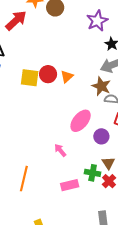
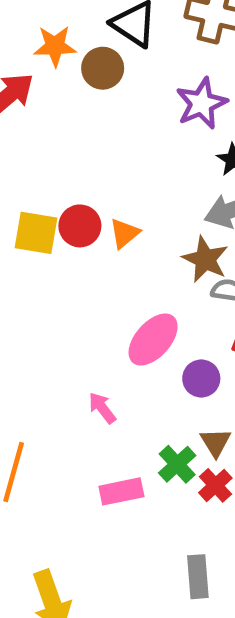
green cross: (93, 173) -> (177, 464), turned 35

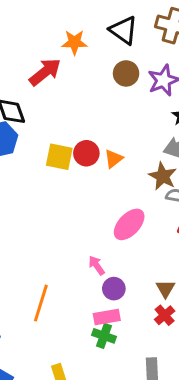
brown circle: (103, 68) -> (126, 73), moved
purple circle: (201, 379) -> (114, 289), moved
green cross: (177, 464) -> (104, 336), moved, turned -30

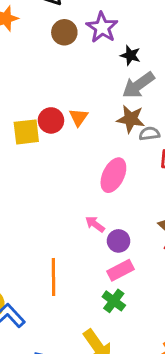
green cross: (104, 336) -> (114, 301), moved, turned 35

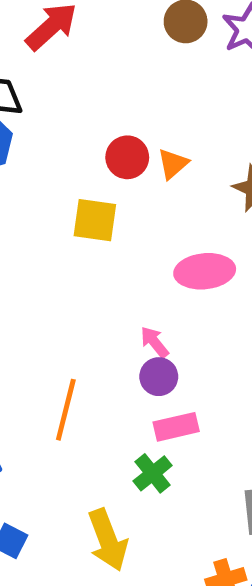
yellow square: (26, 132) -> (95, 220), moved
pink ellipse: (113, 175) -> (205, 271), turned 44
purple circle: (119, 241) -> (159, 377), moved

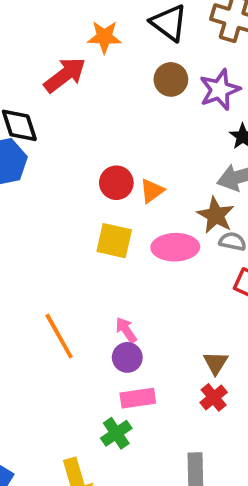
yellow square: (95, 220) -> (114, 241), moved
pink ellipse: (205, 271) -> (175, 247), moved
orange line: (66, 410) -> (59, 336), moved, turned -48

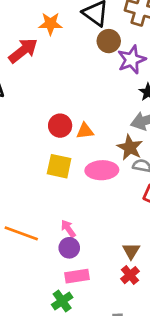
brown circle: (171, 79) -> (109, 41), moved
orange triangle: (152, 191) -> (85, 131), turned 30
orange line: (59, 336) -> (21, 233), turned -40

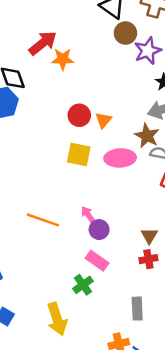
orange star: (50, 24) -> (63, 59), moved
orange triangle: (85, 131) -> (103, 120), turned -42
purple circle: (69, 248) -> (99, 230), moved
red cross: (130, 275) -> (148, 259), turned 30
pink rectangle: (77, 276) -> (97, 261), turned 45

